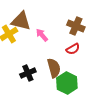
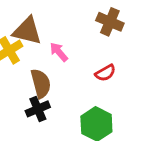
brown cross: (76, 26) -> (110, 22), moved
brown semicircle: (54, 68) -> (41, 83), moved

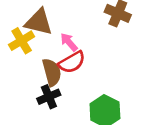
red semicircle: (105, 73) -> (72, 62), moved, size x1.4

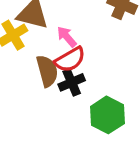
black cross: (49, 97) -> (72, 82), moved

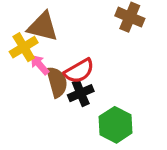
pink arrow: (67, 37) -> (40, 65), moved

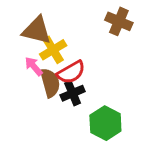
yellow cross: (24, 47) -> (53, 50), moved

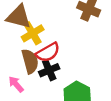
pink arrow: (34, 66) -> (16, 84), moved

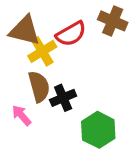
red semicircle: (48, 52) -> (71, 34), moved

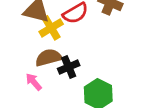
brown semicircle: (39, 87) -> (48, 58), turned -90

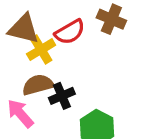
pink arrow: (34, 82) -> (20, 113), size x1.4

